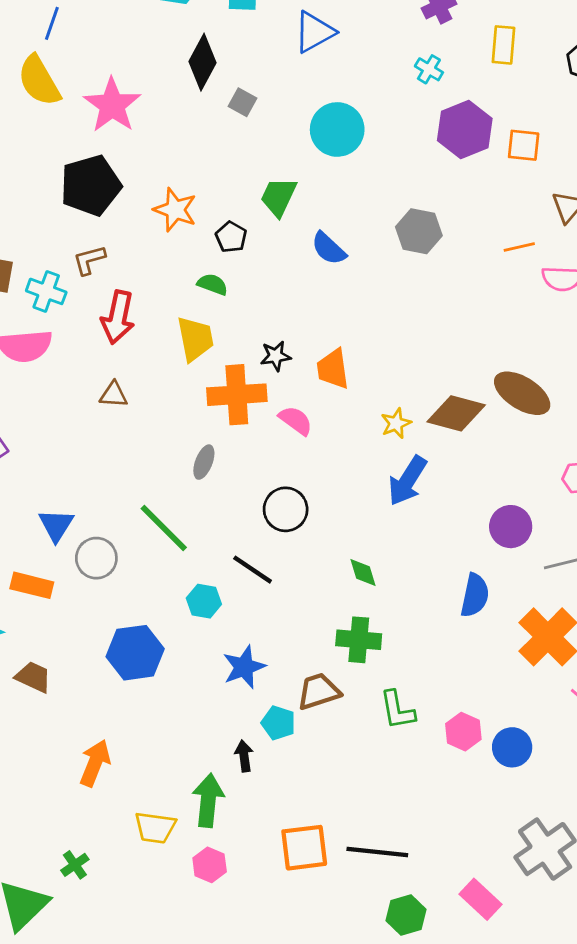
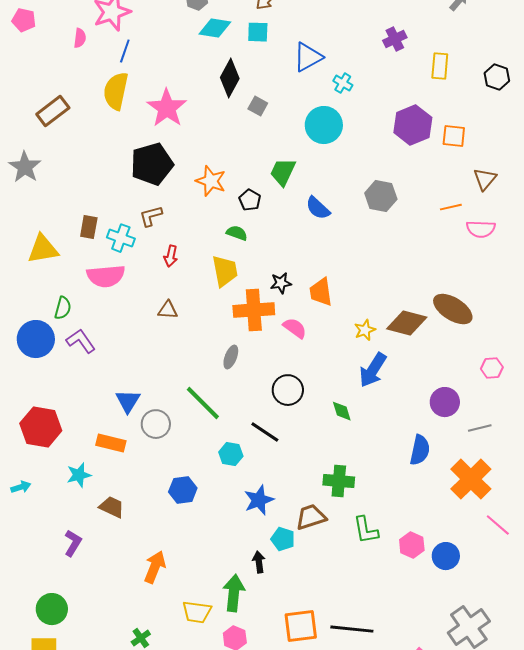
cyan cross: (429, 69) -> (343, 83), moved
yellow semicircle: (39, 81) -> (116, 91), turned 42
red arrow: (118, 317) -> (171, 256), size x0.6
green diamond: (363, 572) -> (342, 411), moved
blue hexagon: (135, 653) -> (183, 490), size x0.7

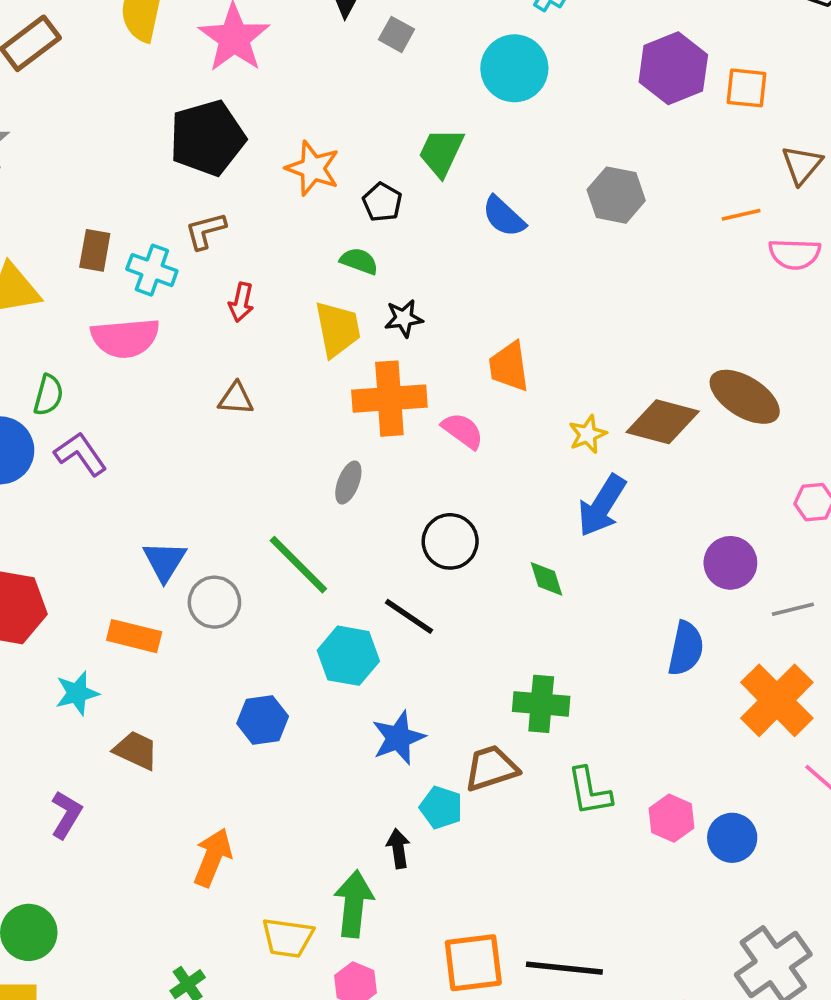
black star: (281, 283) -> (404, 318), moved
cyan hexagon: (231, 454) -> (348, 656), size x1.4

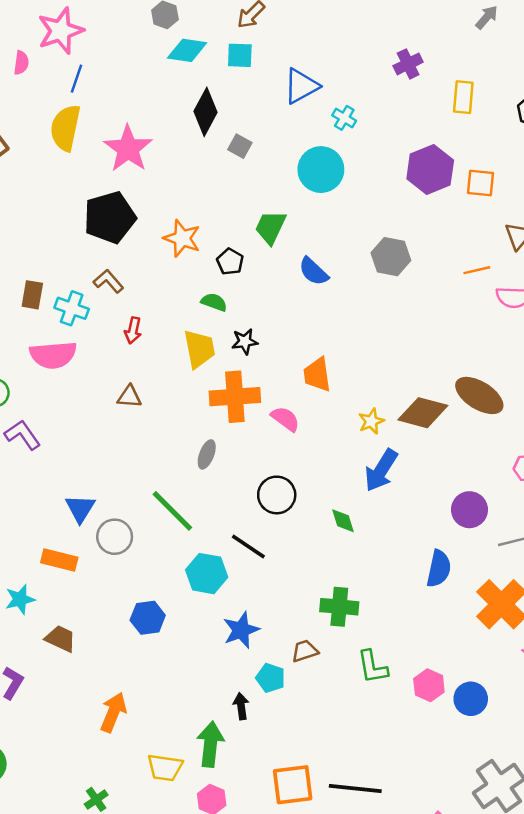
brown L-shape: (206, 231) -> (108, 281), turned 64
brown trapezoid: (491, 768) -> (305, 651), size x0.7

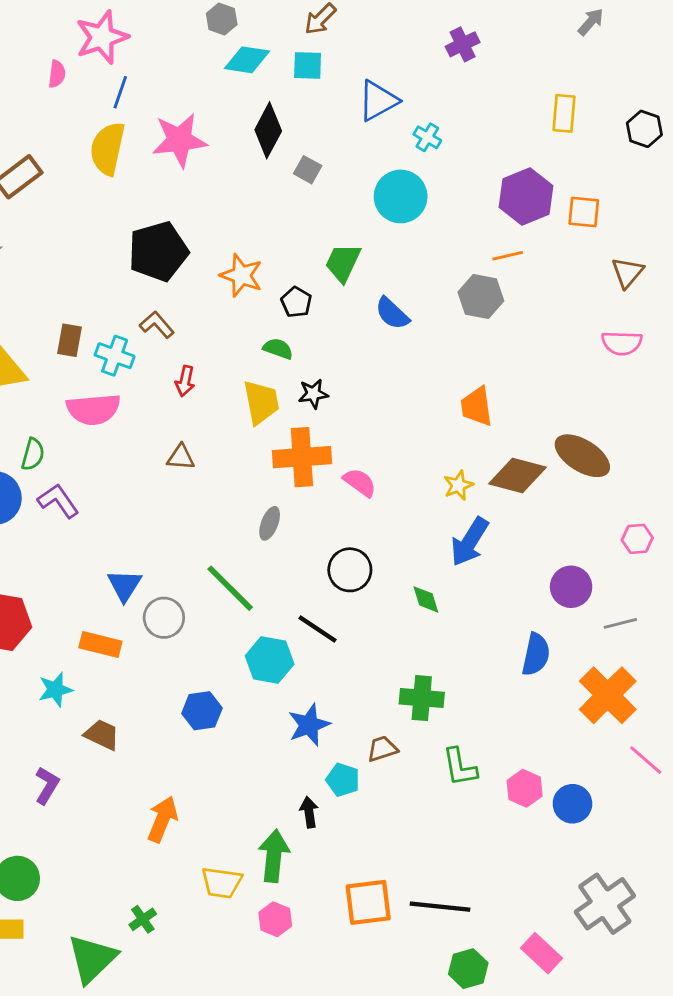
purple cross: (408, 64) -> (463, 44), moved
pink star: (128, 149) -> (179, 140), moved, turned 30
orange line: (477, 270) -> (508, 256), moved
orange trapezoid: (317, 375) -> (477, 406), moved

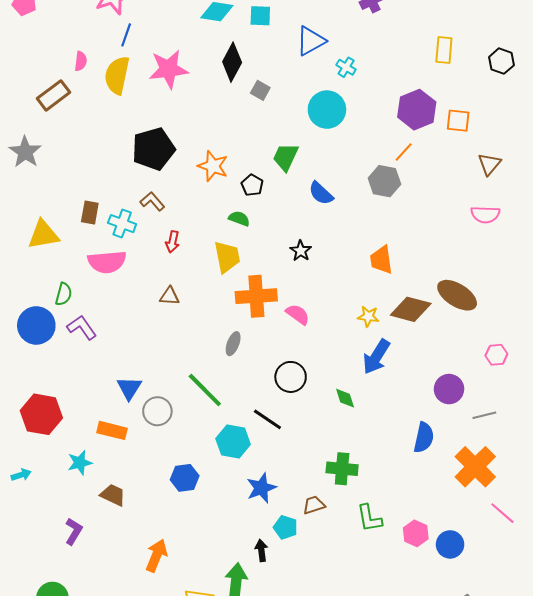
pink semicircle: (57, 74) -> (81, 61), moved
orange line: (508, 256) -> (404, 152), turned -35
black star: (313, 394) -> (301, 251), moved, turned -30
yellow star: (458, 485) -> (368, 316), turned 30

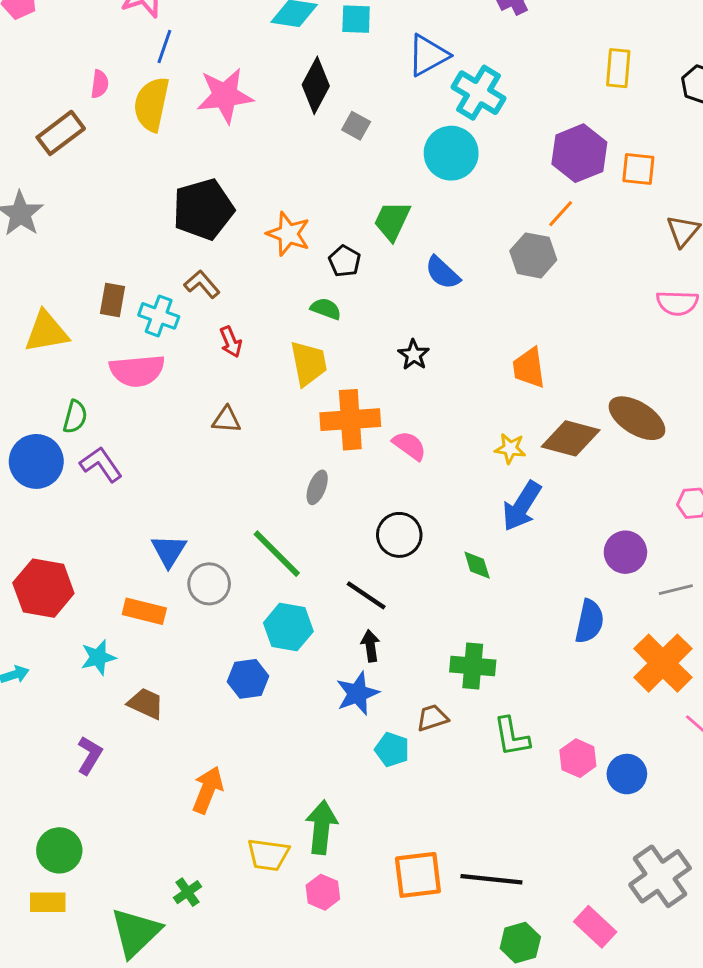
cyan cross: (346, 67) -> (479, 93), size x1.8
red arrow: (173, 242) -> (231, 342), turned -35
cyan hexagon: (233, 442) -> (288, 627), moved
black arrow: (261, 550) -> (370, 646), moved

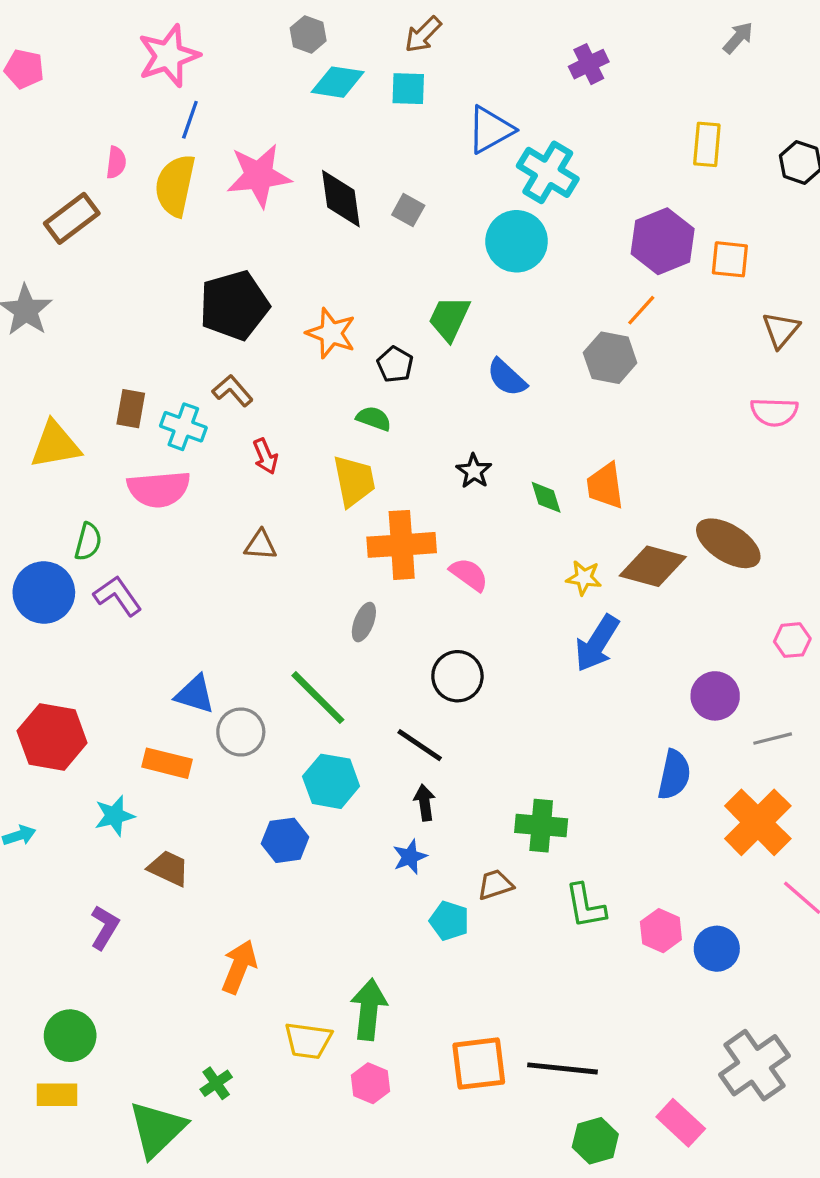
black diamond: (316, 85) -> (341, 199), moved, turned -36
blue triangle: (169, 551) -> (195, 694), turned -45
green diamond: (477, 565) -> (546, 497), moved
blue star: (357, 693) -> (410, 857), size x0.7

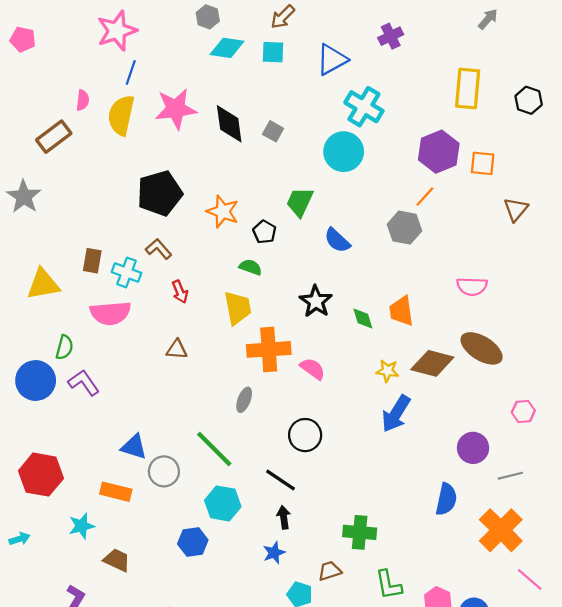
blue triangle: (490, 130) -> (332, 60), moved
yellow rectangle: (707, 144) -> (468, 89), size x1.4
pink semicircle: (774, 412) -> (472, 286), moved
black star: (474, 471) -> (316, 301), size x1.4

